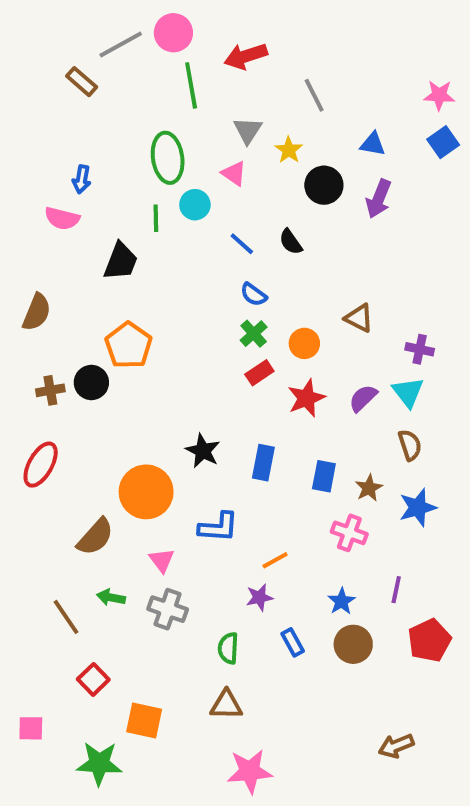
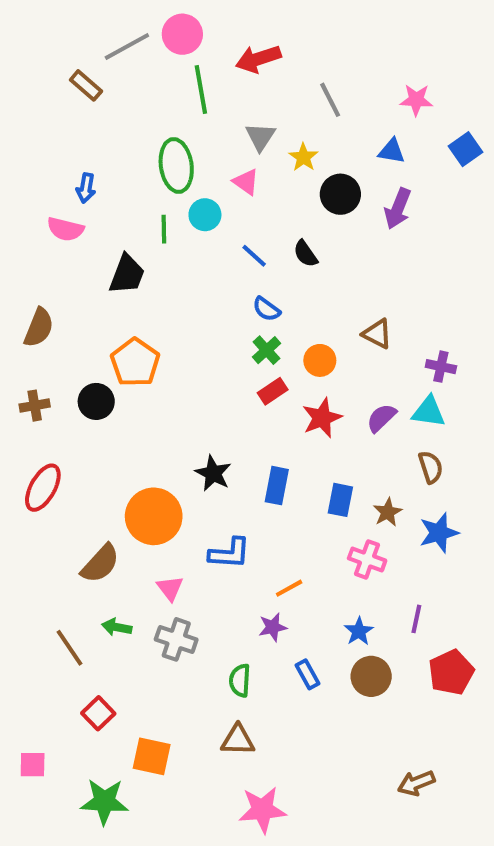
pink star: (439, 95) -> (416, 100), moved
brown cross: (50, 390) -> (35, 406), moved
cyan triangle: (408, 392) -> (429, 412), turned -44

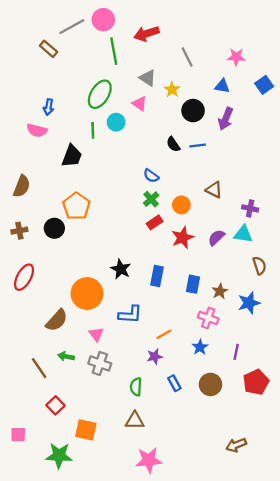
gray triangle: (260, 137) -> (148, 78), turned -30
green ellipse: (176, 165) -> (100, 94), turned 40
blue line: (254, 256) -> (198, 146), moved, turned -49
brown semicircle: (431, 467) -> (259, 266), moved
blue star: (359, 631) -> (200, 347), moved

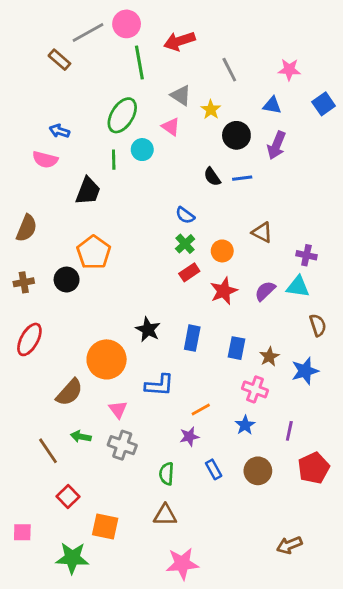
blue arrow: (49, 107) -> (59, 131), turned 98

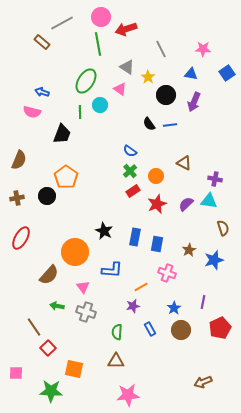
pink circle: (127, 24) -> (101, 17), moved
blue rectangle: (236, 348) -> (157, 244), moved
pink cross: (255, 389) -> (167, 273), moved
blue star: (245, 425) -> (174, 308), moved
brown line: (48, 451) -> (34, 327), moved

